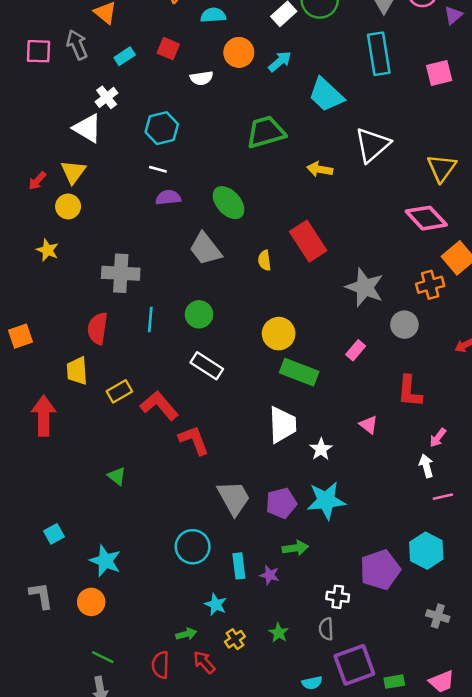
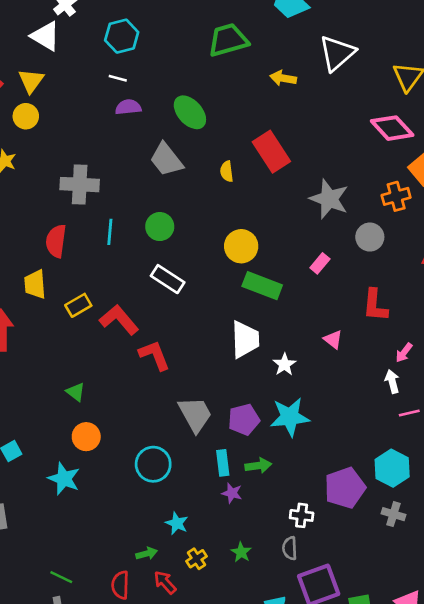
cyan rectangle: (239, 566) -> (223, 463), moved
orange circle: (91, 602) -> (86, 437), moved
gray cross: (438, 616) -> (393, 514), moved

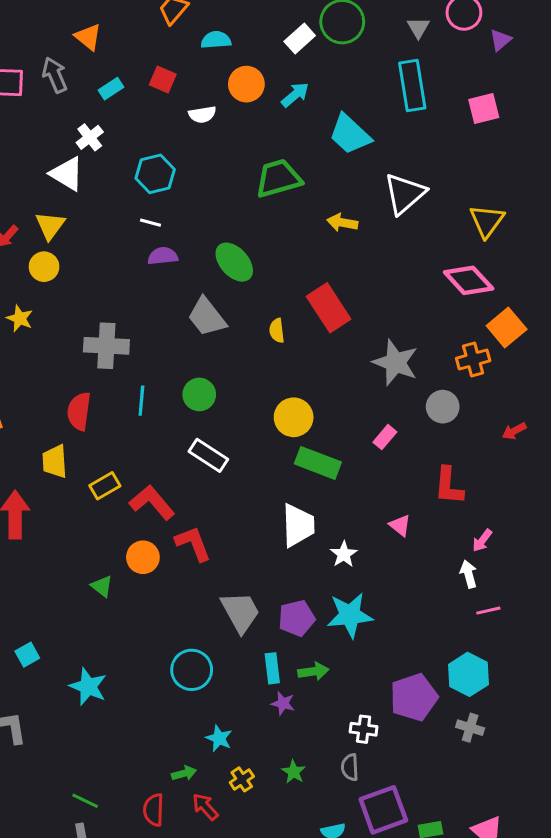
orange circle: (86, 437) -> (143, 557), moved

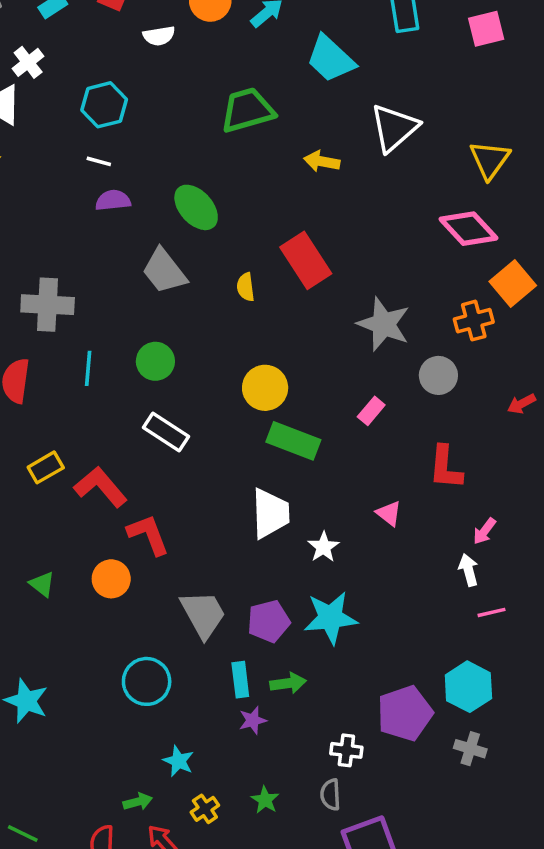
orange circle: (143, 557) -> (111, 579), moved
purple star: (283, 703) -> (253, 720), turned -30

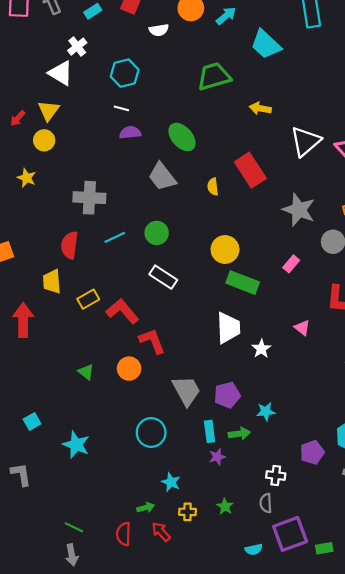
white triangle: (394, 128) -> (305, 141), moved
cyan line: (88, 368) -> (115, 237), turned 60
cyan star: (331, 618) -> (266, 412), moved, size x0.6
purple pentagon: (405, 713) -> (312, 452), size x0.7
yellow cross: (205, 809) -> (187, 512), turned 35

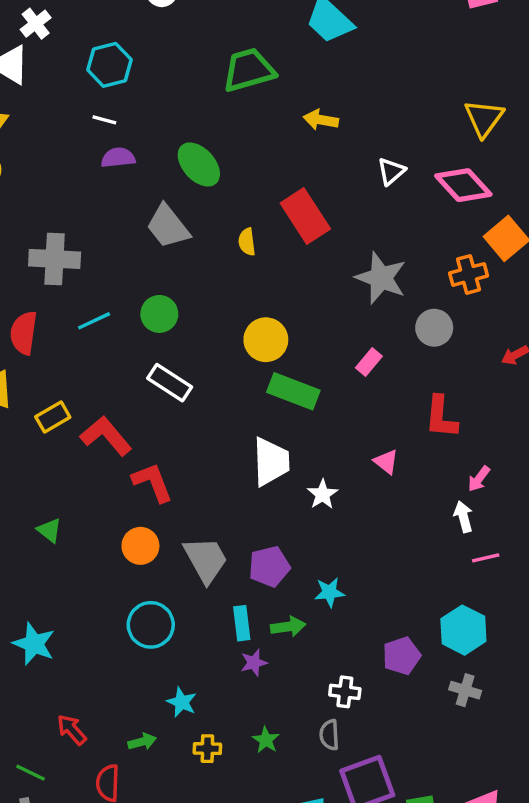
white triangle: (305, 141) -> (391, 171), size x0.6
orange circle: (129, 369) -> (140, 546), moved
red arrow: (161, 532) -> (72, 730), moved

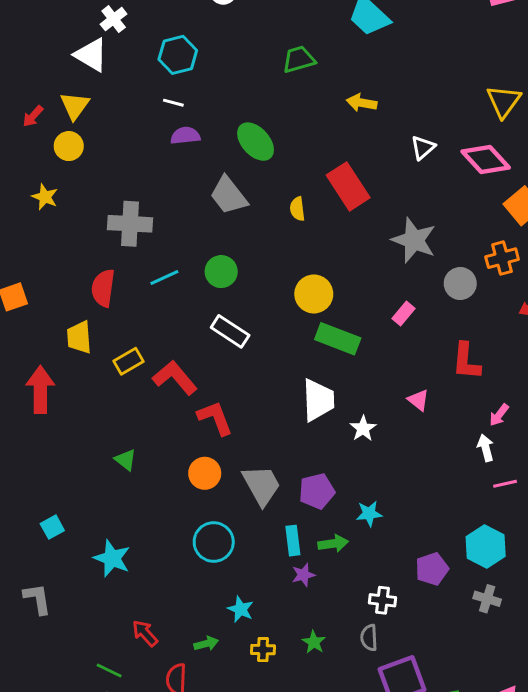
green trapezoid: (249, 70) -> (299, 59), size x0.7
orange cross: (469, 274) -> (502, 258), moved

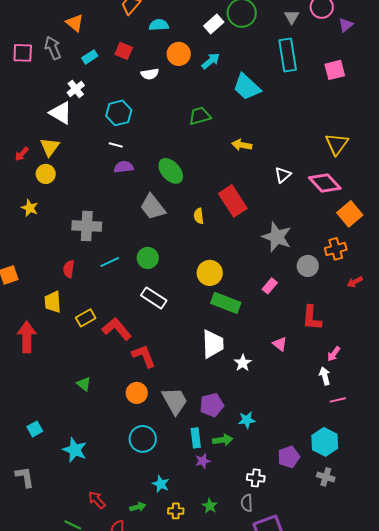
red semicircle: (103, 288) -> (69, 269), size x0.7

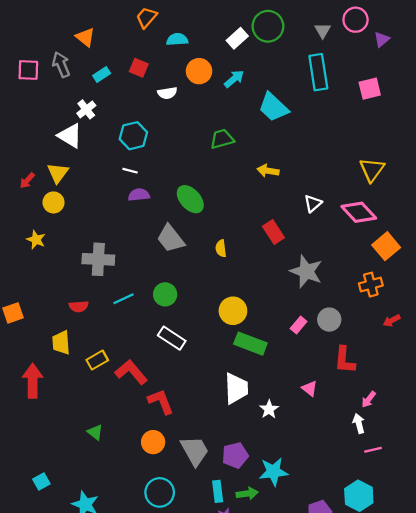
red rectangle: (233, 201) -> (273, 232), moved, size x0.7
gray circle: (308, 266) -> (329, 320), moved
red semicircle: (69, 269) -> (79, 306), turned -102
cyan star: (247, 420) -> (273, 472), size x1.5

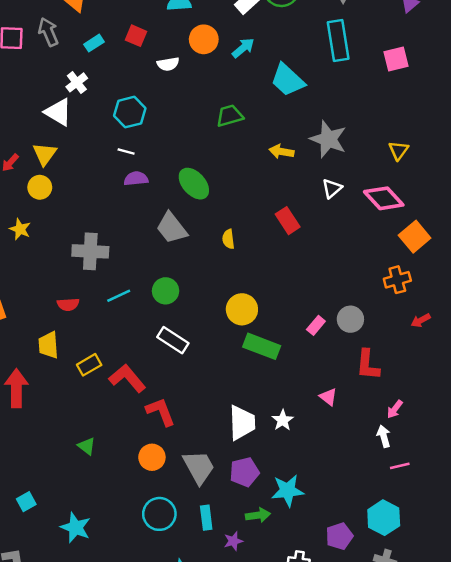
yellow triangle: (372, 170) -> (399, 150), size x0.7
gray star: (306, 271) -> (328, 139), moved
white trapezoid: (236, 388) -> (242, 423), moved
cyan rectangle: (218, 491) -> (206, 518), moved

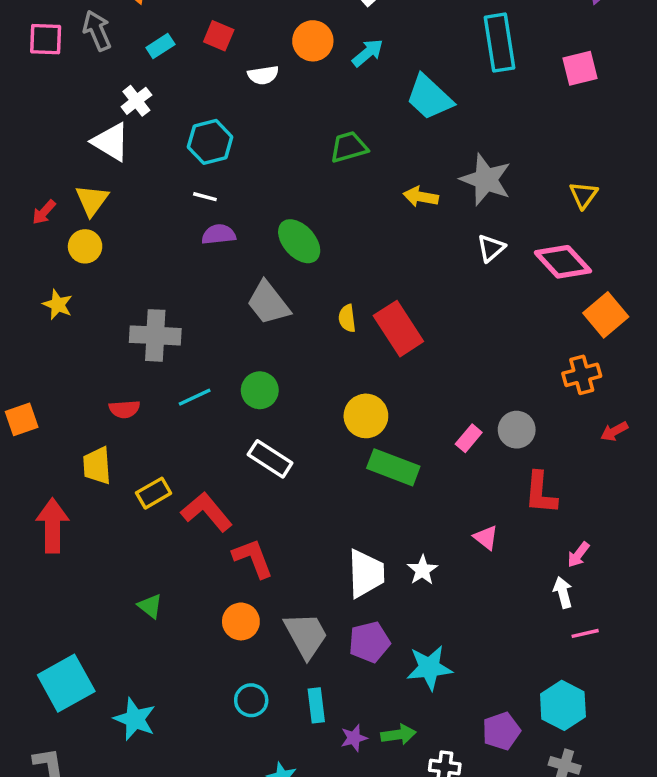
red rectangle: (288, 221) -> (398, 329), moved, size x1.4
cyan square: (26, 502) -> (66, 683), size x2.0
cyan circle: (159, 514) -> (251, 700), size x0.7
green arrow: (258, 515) -> (398, 735), moved

